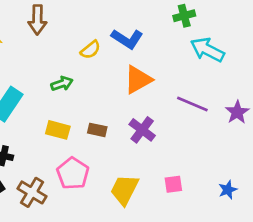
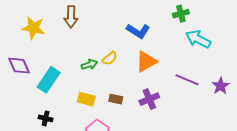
yellow semicircle: (90, 50) -> (110, 58), moved
purple cross: (142, 130) -> (149, 99), turned 30

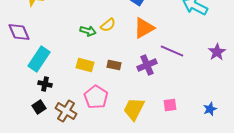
green arrow: (89, 65) -> (88, 31), turned 35
cyan rectangle: (49, 80) -> (39, 59), moved
purple line: (187, 80) -> (172, 51), moved

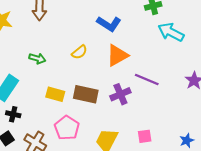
green arrow: (88, 31) -> (37, 58), moved
brown rectangle: (114, 65) -> (86, 94), size x1.6

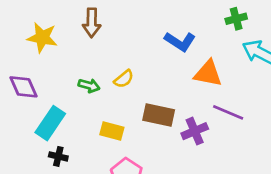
yellow semicircle: (79, 52) -> (124, 79), moved
orange triangle: (117, 55) -> (208, 74), moved, turned 40
brown rectangle: (86, 94) -> (159, 115), moved

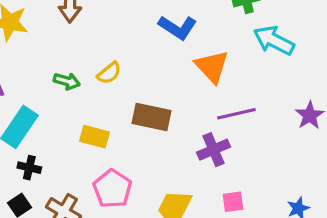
orange triangle: (208, 74) -> (212, 66), turned 36
purple line: (228, 112) -> (236, 114), turned -36
purple cross: (195, 131) -> (214, 150), moved

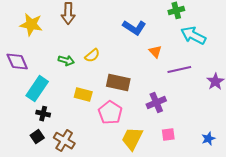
orange triangle: (212, 66) -> (155, 51), size x0.6
purple line: (236, 114) -> (179, 70), moved
pink pentagon: (112, 189) -> (110, 113), moved

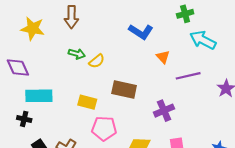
green arrow: (66, 60) -> (77, 54), moved
cyan rectangle: (37, 89) -> (39, 96), turned 55
pink pentagon: (110, 113) -> (104, 128), moved, turned -30
black cross: (43, 114) -> (24, 119), moved

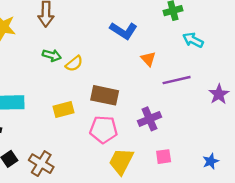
cyan arrow: (203, 40) -> (193, 40), size x0.7
yellow rectangle: (87, 102) -> (64, 109), turned -30
pink pentagon: (104, 128) -> (104, 129), moved

